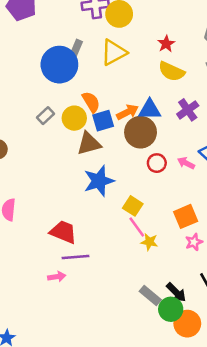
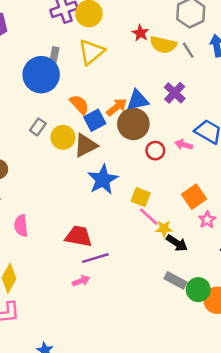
yellow semicircle: (171, 71) -> (163, 45), moved
yellow circle: (74, 118) -> (63, 137), moved
black arrow: (176, 292) -> (177, 243), moved

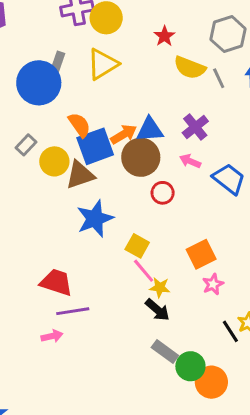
red star: (140, 33) -> (164, 36), moved
blue square: (95, 120) -> (95, 146), size x1.4
pink arrow: (184, 145) -> (190, 161), moved
black arrow: (177, 243) -> (157, 310), moved

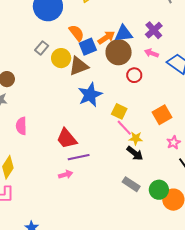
blue square: (95, 146) -> (88, 47), size x0.7
red trapezoid: (56, 282) -> (67, 138), turned -145
pink star: (213, 284) -> (174, 142), moved
gray rectangle: (165, 351) -> (131, 184), moved

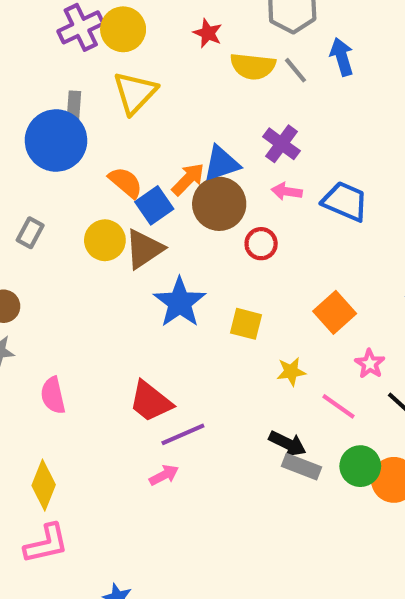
gray rectangle: (42, 48) -> (30, 233), moved
pink line: (124, 128) -> (338, 406), moved
black arrow: (135, 153) -> (287, 444), moved

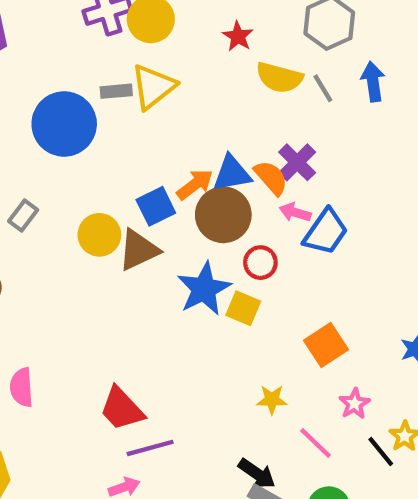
gray rectangle: (74, 106) -> (116, 91), moved, turned 72
orange semicircle: (126, 182) -> (271, 178), moved
blue trapezoid: (345, 201) -> (326, 232), moved, turned 93
blue star: (180, 302) -> (204, 289), moved
yellow square: (246, 324) -> (243, 308), moved

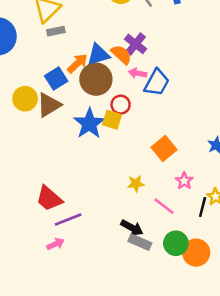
gray rectangle: (116, 91) -> (56, 31), moved
yellow square: (243, 308) -> (112, 120), moved
black line: (381, 451) -> (203, 207), turned 60

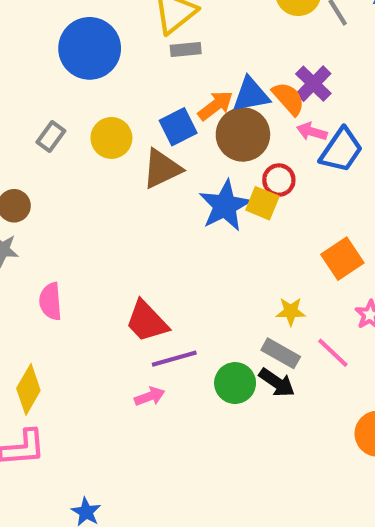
yellow circle: (25, 99) -> (111, 138), moved
gray rectangle: (140, 242) -> (281, 353), moved
green circle: (176, 243) -> (235, 383), moved

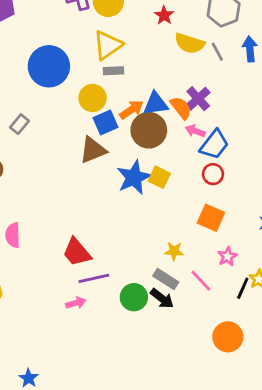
yellow circle: (111, 138) -> (93, 98), moved
red circle: (279, 180) -> (213, 174), moved
orange square: (342, 259) -> (211, 218), turned -36

